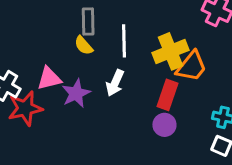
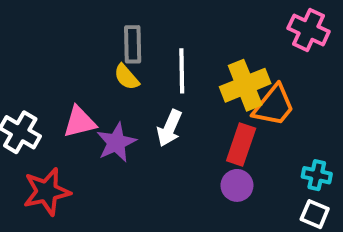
red star: (25, 108) -> (47, 192), moved

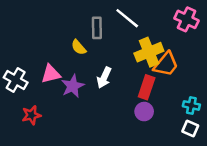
gray rectangle: (133, 44) -> (97, 28), moved
white line: (182, 71) -> (127, 18), moved, turned -50
red star: (47, 192) -> (31, 115), size x0.7

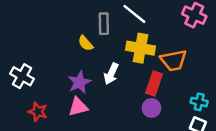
yellow cross: (149, 52) -> (140, 48), moved, turned 32
orange trapezoid: (166, 64) -> (173, 60), turned 40
pink triangle: (51, 74) -> (78, 107), moved
red star: (31, 115) -> (38, 112), turned 30

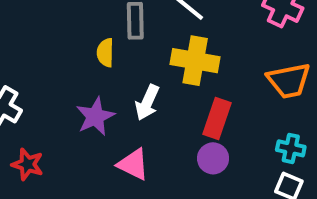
yellow semicircle: (86, 43) -> (105, 53), turned 42
orange trapezoid: (173, 60) -> (289, 81), moved
pink triangle: (78, 107) -> (133, 164), moved, turned 40

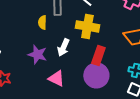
purple star: (95, 116) -> (37, 54), turned -30
purple circle: (213, 158) -> (96, 75), size x1.6

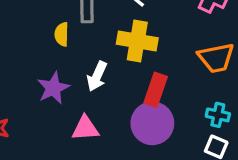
purple star: (37, 54) -> (53, 88), turned 30
pink triangle: (56, 78) -> (85, 128), turned -30

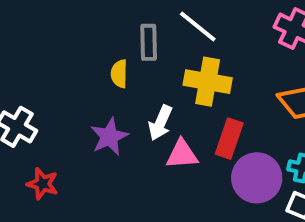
purple circle: (152, 123) -> (257, 178), moved
pink triangle: (85, 128) -> (182, 154), moved

